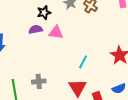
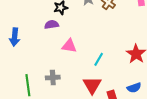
pink triangle: (56, 32) -> (69, 46), moved

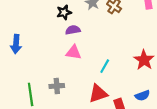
purple semicircle: (52, 25) -> (73, 30), moved
red triangle: (92, 85) -> (98, 94), turned 42

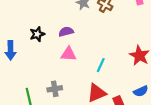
black star: (64, 12) -> (37, 34), moved

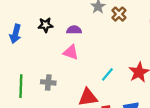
cyan line: (101, 65) -> (107, 74), moved

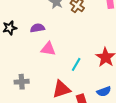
pink triangle: (71, 52) -> (48, 49), moved

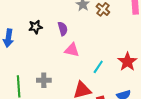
purple semicircle: (37, 28) -> (63, 29), turned 80

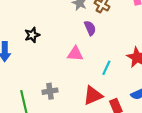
purple semicircle: (63, 29) -> (90, 28), moved

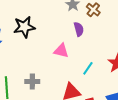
black star: (32, 35) -> (24, 27), size x1.5

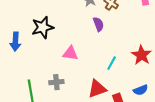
pink triangle: (61, 51) -> (70, 53), moved

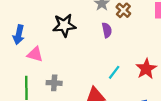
black star: (43, 27) -> (64, 25), moved
pink triangle: (70, 53) -> (35, 54), moved

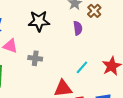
gray cross: (54, 83) -> (35, 58), moved

